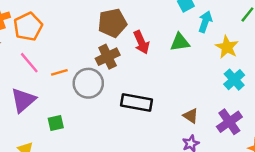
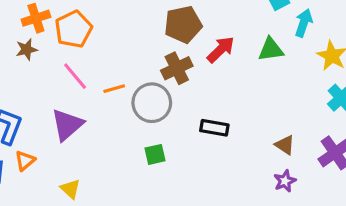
red arrow: (141, 42) -> (221, 49), turned -110
black rectangle: (137, 102) -> (214, 128), size x0.7
green square: (56, 123) -> (155, 154), moved

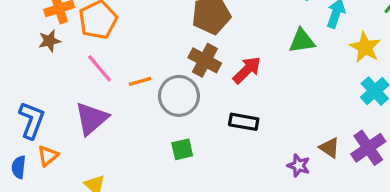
red arrow: (221, 49) -> (247, 70), moved
brown cross: (177, 68) -> (205, 60), turned -36
brown triangle: (285, 145) -> (329, 148), moved
purple star: (285, 181) -> (299, 166), moved, turned -30

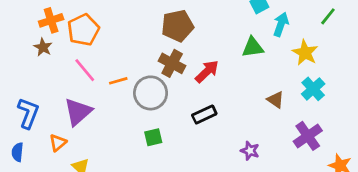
brown star: (49, 41) -> (43, 47), turned -30
black rectangle: (244, 122) -> (204, 114), turned -35
brown triangle: (329, 148) -> (276, 100), moved
orange triangle: (48, 156) -> (58, 143), moved

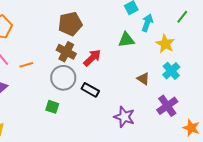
gray circle: (151, 93) -> (63, 78), moved
black rectangle: (204, 114) -> (90, 90), turned 54
green square: (153, 137) -> (52, 107), turned 32
purple star: (250, 151) -> (124, 117), size x1.5

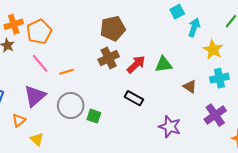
green triangle: (126, 40) -> (163, 64), moved
brown cross: (66, 52) -> (109, 58), turned 36
cyan cross: (171, 71) -> (219, 78), turned 30
gray circle: (63, 78) -> (71, 106), moved

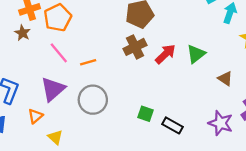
green triangle: (163, 64) -> (196, 54), turned -30
black rectangle: (134, 98) -> (172, 125), moved
green square: (94, 116) -> (146, 114), moved
purple star: (170, 127) -> (221, 123), moved

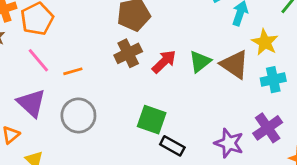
brown triangle: (225, 79) -> (235, 64), moved, size x1.6
purple triangle: (53, 89) -> (31, 103), turned -36
green square: (146, 114) -> (152, 120), moved, size x1.5

